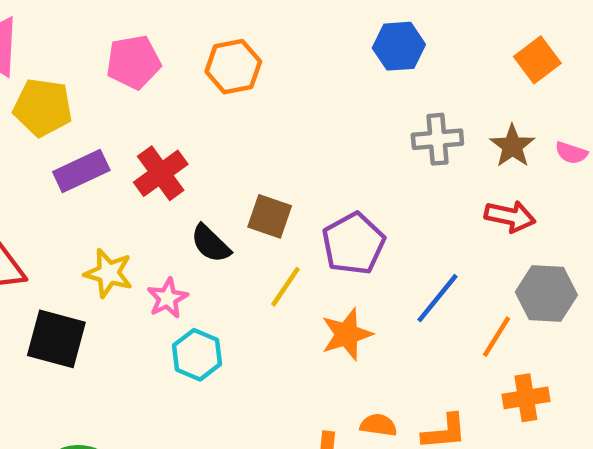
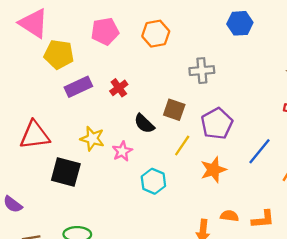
gray cross: (437, 139) -> (202, 71), moved
red cross: (161, 173) -> (119, 88), size x0.7
cyan hexagon: (197, 355) -> (153, 181), moved

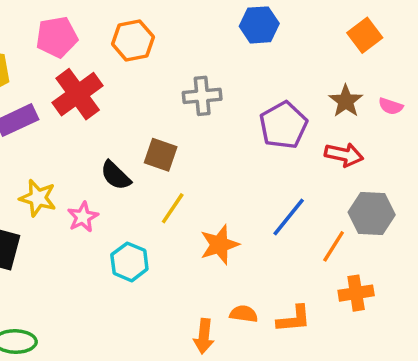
red cross: (119, 88) -> (78, 94), moved, size x1.8
purple pentagon: (217, 124) -> (283, 125), moved

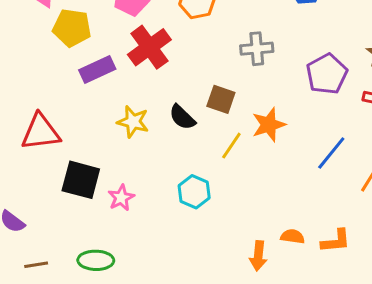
yellow star: (38, 198) -> (133, 122), moved
pink star: (83, 217) -> (121, 198), moved
orange star: (219, 245) -> (269, 125), moved

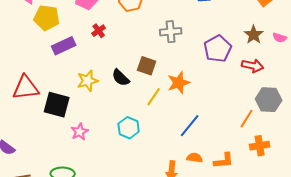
red cross: (149, 47) -> (99, 31), size x0.5
yellow star: (133, 122) -> (88, 81), turned -30
blue line: (331, 153) -> (190, 126), moved
black square: (81, 180) -> (57, 105), moved

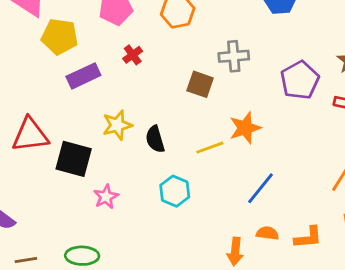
brown square: (147, 66) -> (200, 84), moved
black semicircle: (121, 78) -> (155, 139), moved, turned 30
yellow line: (154, 97) -> (210, 148), turned 36

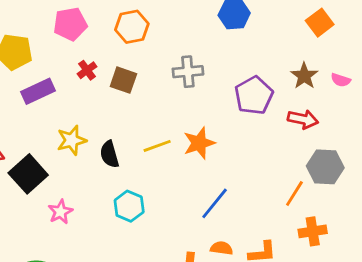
brown square: (200, 84) -> (123, 80), moved
yellow line: (210, 148) -> (157, 146), moved
black square: (74, 159) -> (28, 174), turned 33

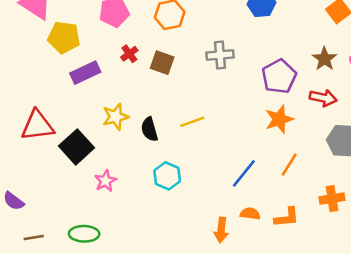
orange star: (199, 143) -> (279, 119), moved
orange line: (294, 194) -> (289, 165), moved

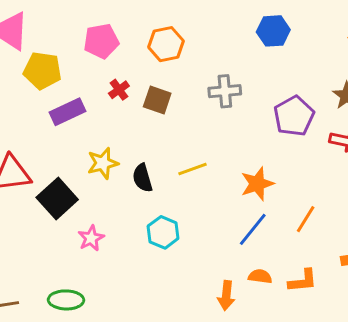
orange star: (279, 119) -> (257, 184), moved

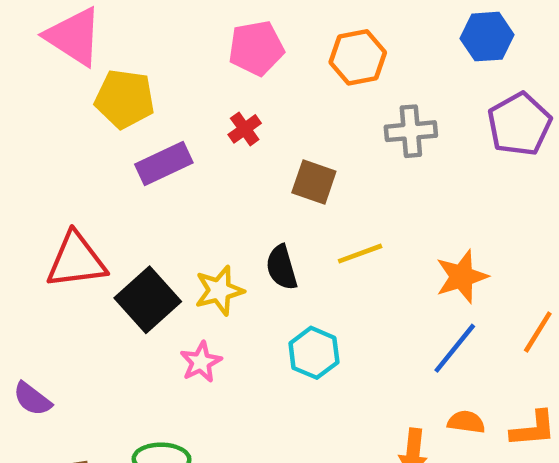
pink pentagon: (101, 41) -> (256, 48), moved
orange hexagon: (166, 44) -> (358, 57), moved
brown square: (157, 100) -> (314, 182), moved
purple pentagon: (294, 116) -> (519, 124), moved
yellow star: (103, 163) -> (219, 290), moved

